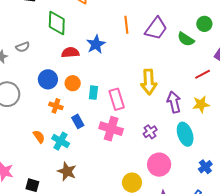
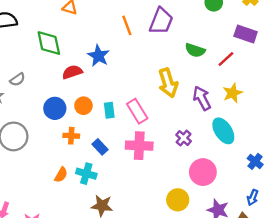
green semicircle: (186, 39) -> (195, 50), moved
orange semicircle: (39, 137) -> (61, 175), turned 80

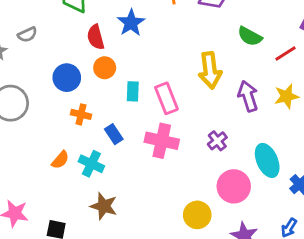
red semicircle: (72, 72) -> (96, 37), turned -96
orange circle: (83, 106) -> (105, 68), moved
cyan ellipse: (223, 131) -> (267, 160), moved

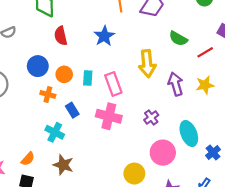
blue star: (131, 23) -> (104, 36), moved
orange circle: (105, 68) -> (64, 74), moved
orange semicircle: (60, 160) -> (28, 159), moved

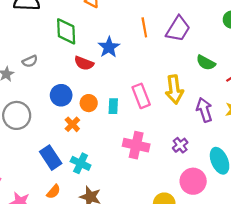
red semicircle: (61, 36) -> (84, 63), turned -54
blue star: (104, 36) -> (109, 47), moved
pink rectangle: (113, 84) -> (141, 96), moved
orange cross: (48, 94) -> (72, 124), turned 32
blue rectangle: (72, 110) -> (51, 158), moved, size x1.5

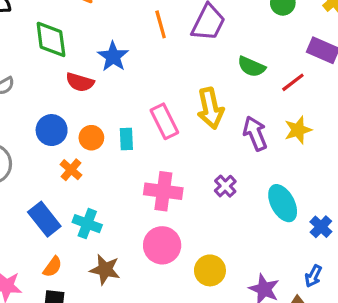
pink circle: (193, 181) -> (162, 245), moved

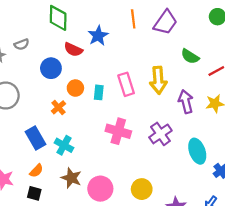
blue circle: (52, 130) -> (51, 68), moved
purple cross: (225, 186) -> (160, 134), size x1.5
pink circle: (162, 245) -> (100, 189), moved

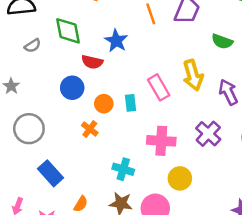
gray semicircle: (22, 44) -> (33, 46), moved
blue rectangle: (36, 138) -> (50, 173), moved
cyan cross: (64, 145) -> (123, 169), moved
yellow circle: (142, 189) -> (180, 178), moved

